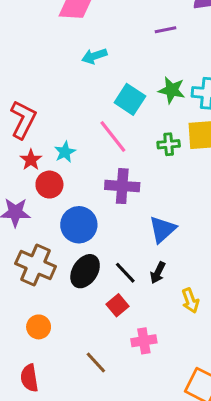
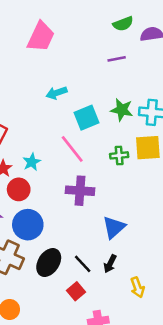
cyan arrow: (94, 56) -> (57, 93), moved
cyan square: (130, 99) -> (87, 118), turned 35
blue circle: (79, 225) -> (28, 225), moved

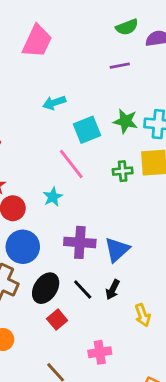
cyan star: (32, 162) -> (53, 197), moved
purple cross: (80, 191) -> (80, 242), moved
red square: (76, 291) -> (57, 320), moved

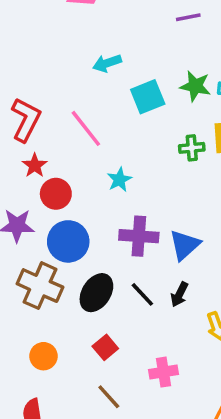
pink line: (71, 164) -> (86, 128), moved
cyan star: (53, 197) -> (119, 180), moved
red square: (57, 320) -> (105, 347), moved

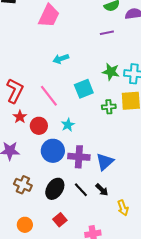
cyan square: (148, 97) -> (84, 89), moved
red circle: (56, 194) -> (39, 126), moved
blue circle: (68, 241) -> (53, 151), moved
brown cross: (40, 286) -> (23, 185), size x0.7
black arrow: (179, 294) -> (102, 190), turned -72

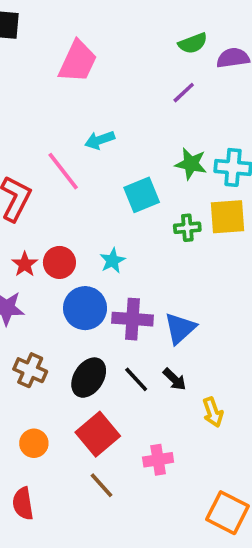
purple line: (107, 33) -> (184, 93), turned -32
pink line: (49, 96) -> (63, 171), moved
red star: (20, 117) -> (25, 264), moved
red square: (60, 220) -> (98, 434), size x1.6

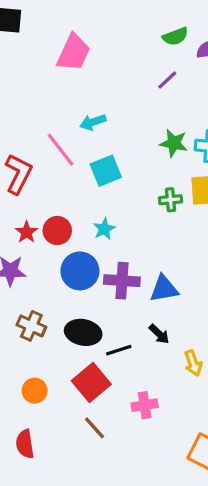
cyan square: (142, 195) -> (106, 171), moved
blue triangle: (180, 328) -> (164, 289), turned 32
black ellipse: (89, 378) -> (83, 332), turned 68
black line: (136, 379) -> (119, 350), moved, turned -65

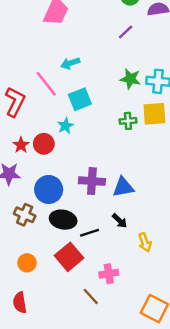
cyan star: (104, 229) -> (65, 126), moved
blue circle: (80, 271) -> (49, 189), moved
brown line: (94, 428) -> (91, 297), moved

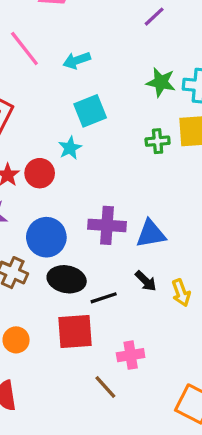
pink line: (46, 84) -> (24, 49), moved
yellow arrow: (145, 242) -> (181, 293), moved
red square: (69, 257) -> (75, 331), turned 36

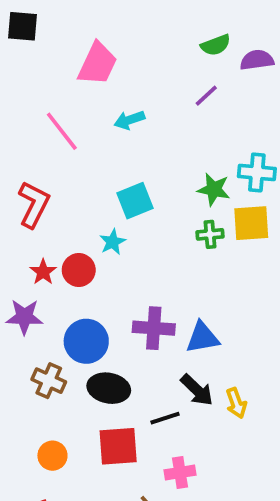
cyan arrow: (77, 60) -> (129, 120), moved
green star: (161, 82) -> (214, 189), moved
black arrow: (146, 281) -> (197, 390), size x1.4
black line: (104, 298) -> (165, 418), moved

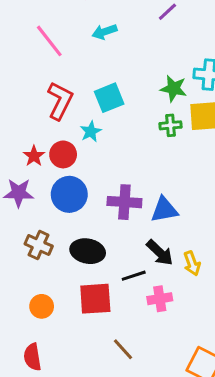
red L-shape: (34, 204) -> (60, 101), moved
blue circle: (86, 341) -> (69, 194), moved
pink cross: (180, 472) -> (160, 299), moved

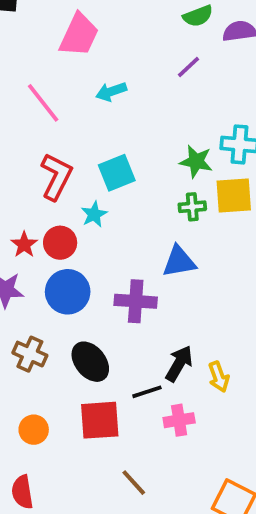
blue triangle: (164, 210) -> (179, 262), moved
black ellipse: (88, 251) -> (90, 362), turned 40
black arrow: (160, 253) -> (179, 364), turned -104

